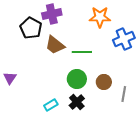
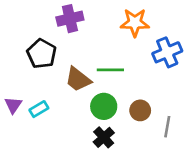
black pentagon: (31, 28) -> (42, 54), moved
brown trapezoid: (55, 45) -> (78, 79), moved
cyan rectangle: (51, 105) -> (39, 109), moved

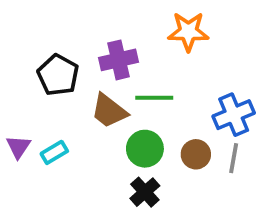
purple cross: (70, 19) -> (118, 60), moved
blue cross: (167, 52) -> (234, 115), moved
gray line: (167, 127) -> (234, 158), moved

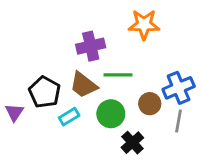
black pentagon: (58, 75) -> (45, 92), moved
cyan rectangle: (54, 152) -> (69, 117), moved
brown circle: (196, 154) -> (150, 104), moved
black cross: (145, 192) -> (132, 143), moved

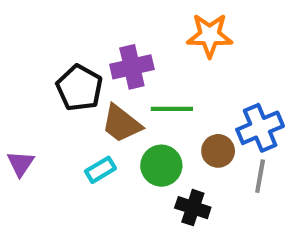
black pentagon: (45, 92) -> (79, 88), moved
black cross: (132, 143) -> (193, 208), turned -30

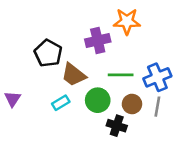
purple cross: (132, 67) -> (98, 40), moved
green line: (172, 109) -> (121, 75), moved
brown circle: (218, 151) -> (132, 104), moved

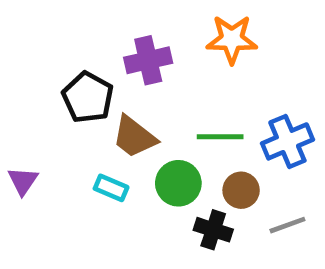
purple cross: (98, 40) -> (148, 60), moved
cyan rectangle: (61, 103) -> (111, 188), turned 54
gray line: (157, 107) -> (287, 225), moved, turned 60

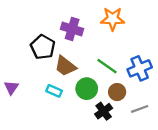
purple cross: (148, 60) -> (72, 29), turned 30
green line: (220, 137) -> (107, 66), turned 35
black cross: (213, 230) -> (104, 111), turned 36

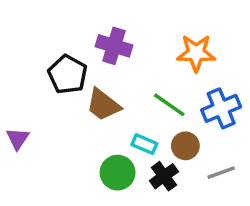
orange star: (113, 19) -> (196, 53), moved
green circle: (87, 89) -> (118, 173), moved
cyan rectangle: (54, 91) -> (144, 144), moved

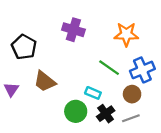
black pentagon: (68, 74) -> (24, 47), moved
brown trapezoid: (103, 105) -> (45, 81), moved
brown circle: (185, 146) -> (132, 94), moved
gray line: (221, 173) -> (131, 118), moved

